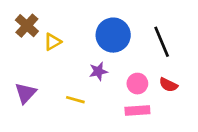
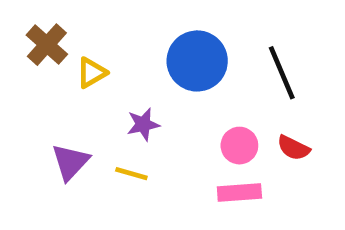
purple star: (98, 71) -> (143, 124), moved
purple triangle: (26, 93) -> (70, 162), moved

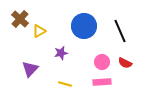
yellow line: (131, 174) -> (65, 84), moved

